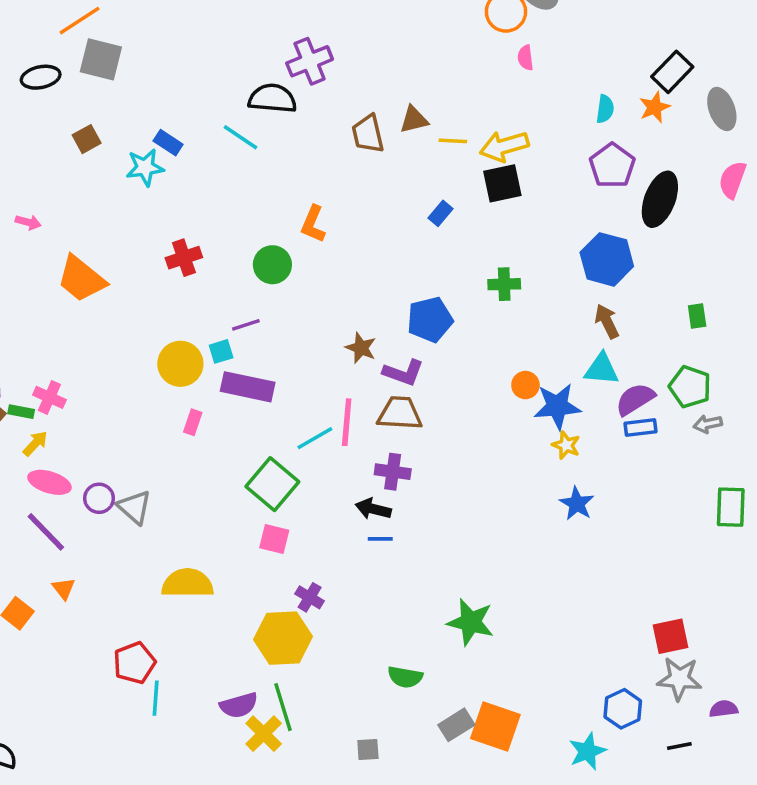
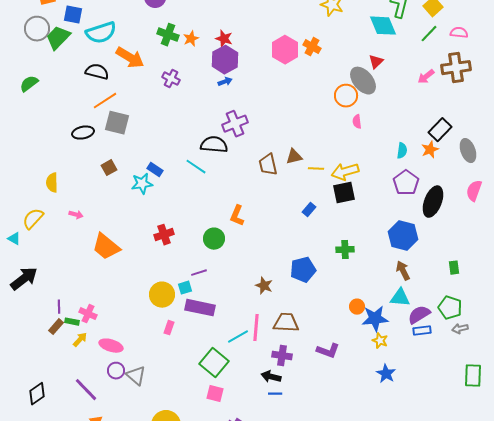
purple L-shape: (403, 373) -> (328, 351), moved
pink ellipse: (49, 482) -> (111, 346), moved

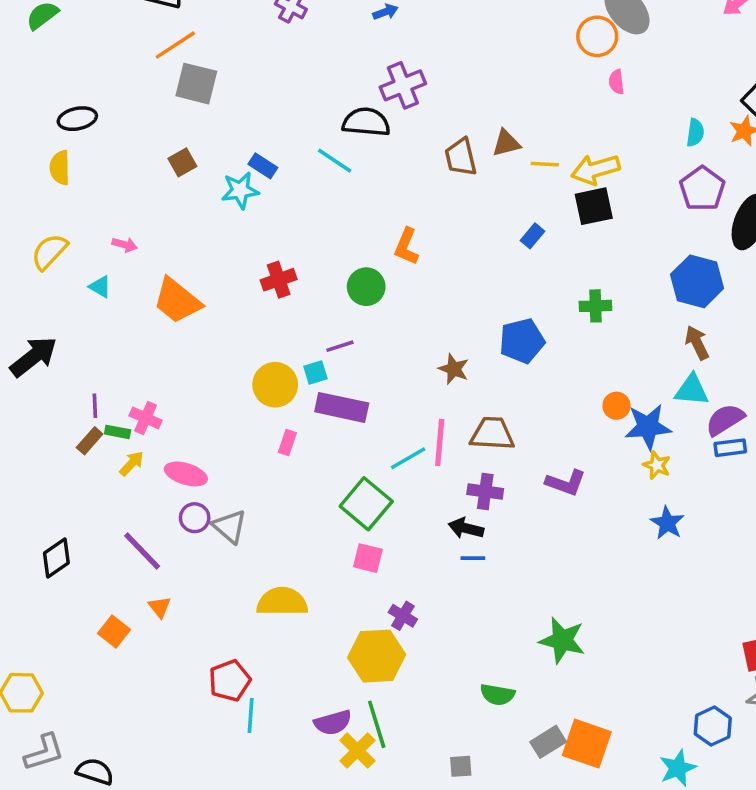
black ellipse: (83, 133) -> (77, 119), moved
yellow semicircle: (52, 183) -> (60, 168), moved
cyan triangle: (14, 239) -> (100, 287), moved

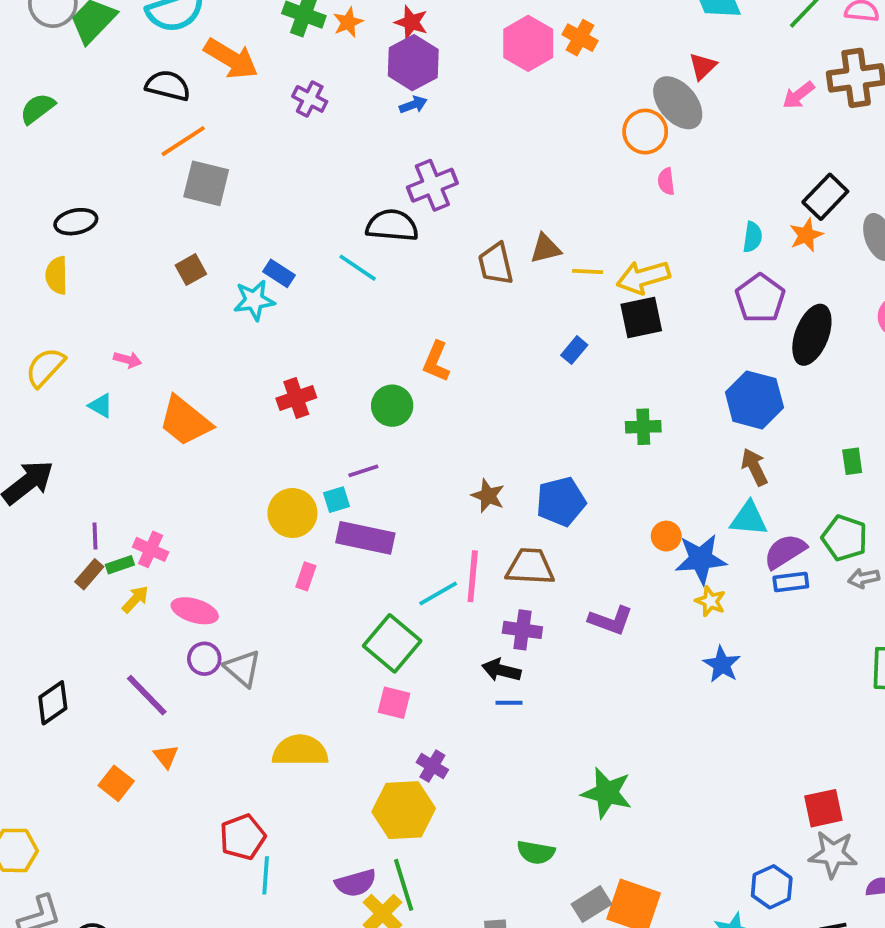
blue pentagon: (522, 341) -> (561, 502), moved
green rectangle: (118, 432) -> (120, 565), turned -30

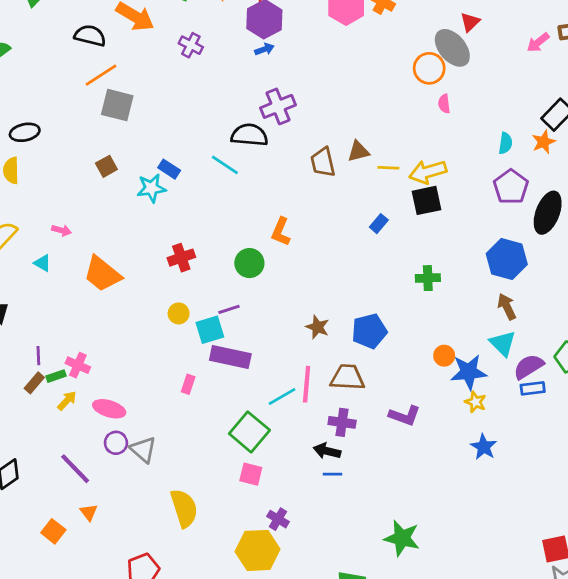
cyan square: (337, 500) -> (210, 330), size x1.5
yellow circle: (292, 513) -> (179, 313), moved, size x0.6
cyan triangle: (749, 519) -> (503, 343), turned 40
yellow semicircle: (300, 751) -> (184, 508), turned 72

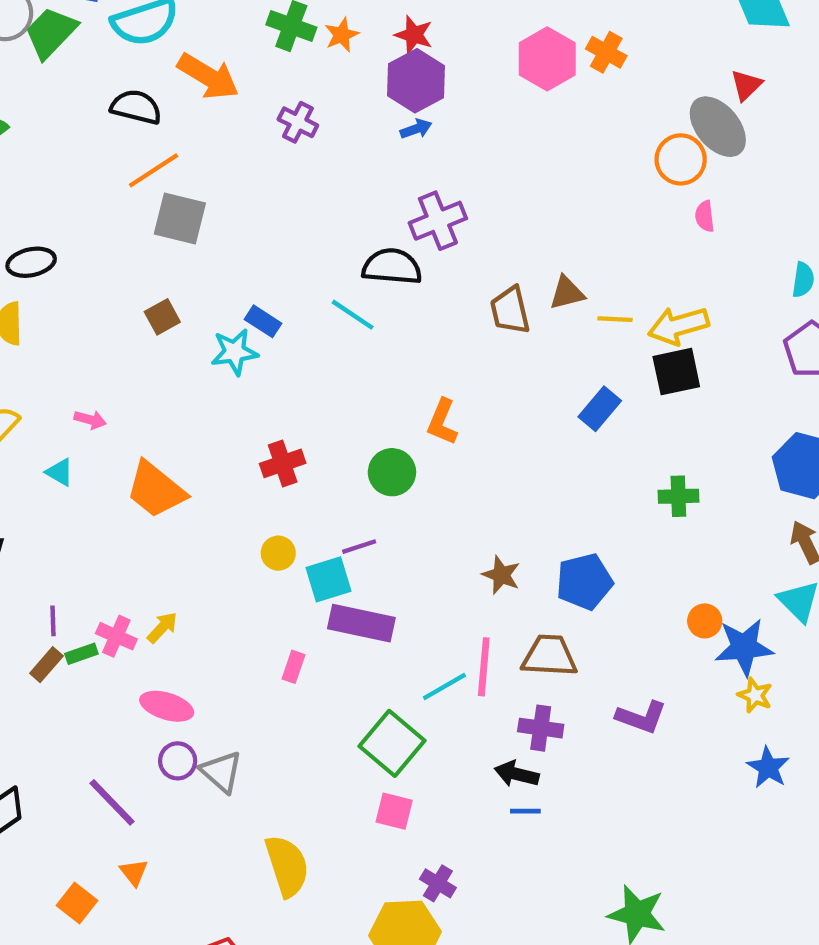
blue rectangle: (379, 224) -> (600, 409), size x1.4
yellow arrow: (67, 401) -> (162, 627), moved

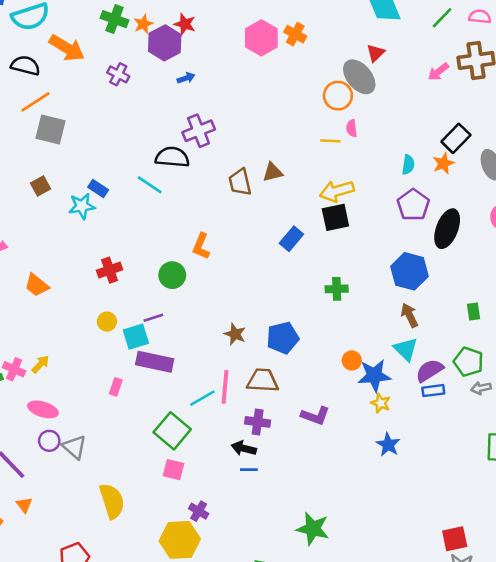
purple hexagon: (416, 81) -> (165, 43), moved
yellow line: (615, 319) -> (330, 141), moved
orange trapezoid: (156, 490) -> (37, 285), size x0.7

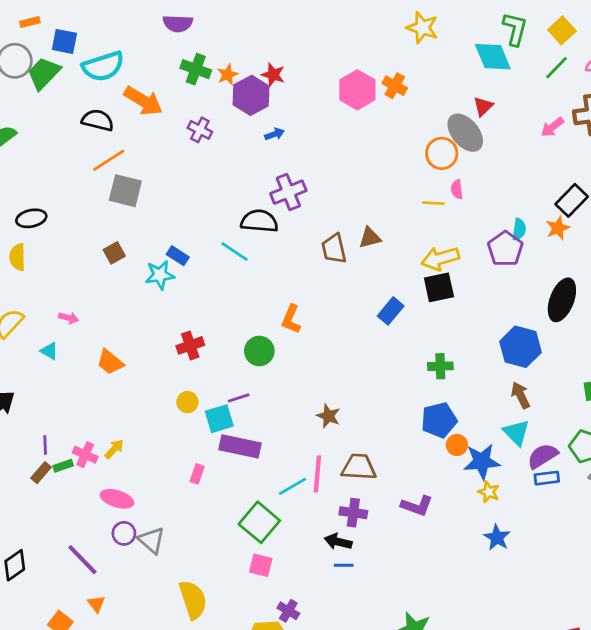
purple pentagon: (413, 205) -> (505, 249), moved
blue pentagon: (283, 338) -> (439, 420), moved

